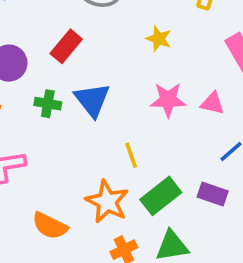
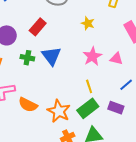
pink star: (168, 100) -> (92, 56), turned -30
yellow line: (131, 155) -> (89, 86), moved
orange semicircle: (50, 226) -> (28, 105), moved

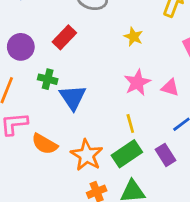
blue triangle: (51, 56) -> (73, 97), moved
purple rectangle: (116, 108) -> (166, 155), turned 35

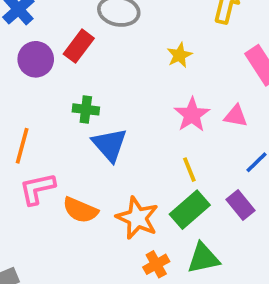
red rectangle: (64, 37) -> (79, 46), moved
yellow star: (133, 37) -> (180, 55), turned 30
purple circle: (21, 47) -> (36, 59), moved
green cross: (48, 79) -> (86, 109), moved

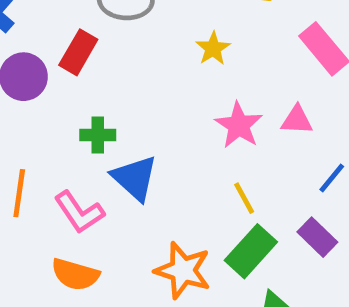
pink L-shape: (37, 189) -> (79, 212), moved, turned -105
orange semicircle: (80, 210) -> (75, 274), moved

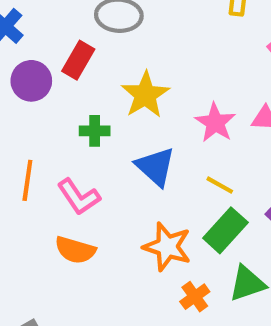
yellow star: (213, 48) -> (145, 95), moved, size x1.6
blue triangle: (135, 178) -> (156, 167), moved
yellow line: (244, 198) -> (220, 185), turned -32

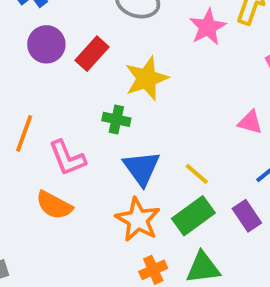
red rectangle: (78, 60) -> (92, 54), moved
pink star: (215, 123) -> (208, 27), moved
green cross: (95, 131) -> (116, 119), moved
blue triangle: (156, 167) -> (141, 168), moved

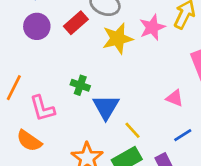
red rectangle: (92, 54) -> (76, 23), moved
yellow star: (147, 78) -> (118, 39), moved
blue triangle: (141, 168) -> (106, 107), moved

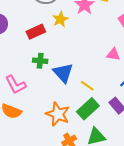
red rectangle: (76, 23) -> (36, 32), moved, turned 30
yellow star: (118, 39) -> (60, 19), size x0.7

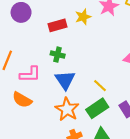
blue triangle: (63, 73) -> (65, 80), moved
pink L-shape: (16, 85) -> (30, 74), turned -70

